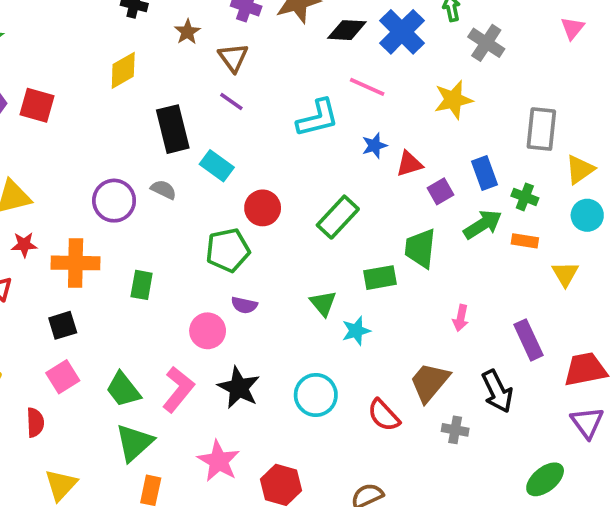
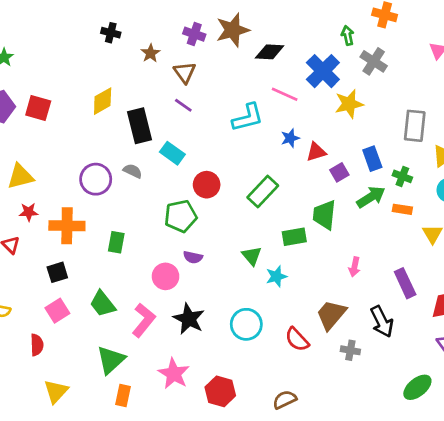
blue cross: (402, 32) -> (323, 71), moved
yellow diamond: (123, 70) -> (103, 101), moved
green trapezoid: (123, 389) -> (103, 304), moved

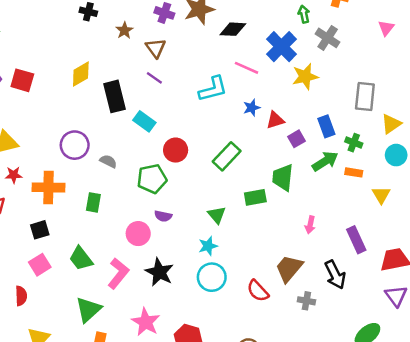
gray semicircle: (133, 171) -> (108, 161), moved
cyan star: (276, 276) -> (208, 246), moved

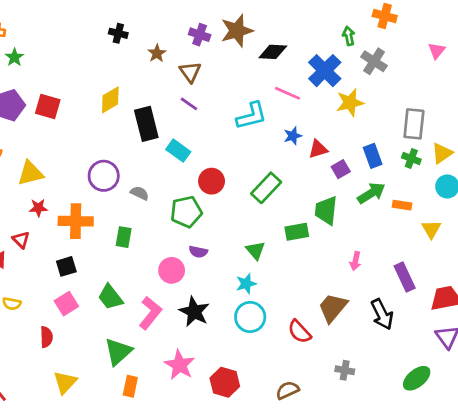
green cross: (354, 143) -> (411, 159), moved
gray cross: (306, 301) -> (345, 370), moved

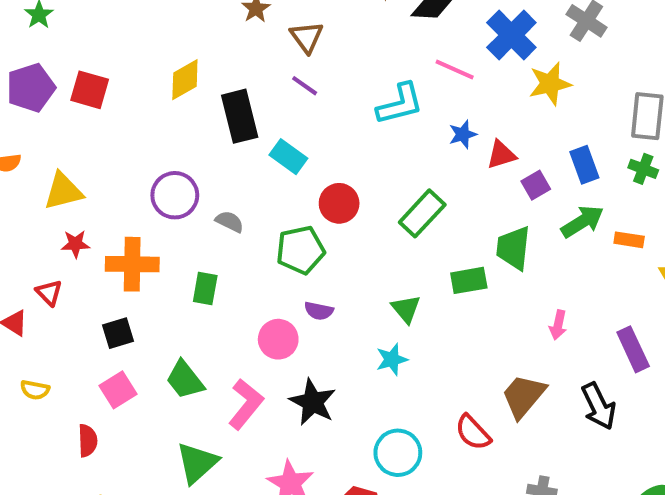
cyan circle: (250, 317) -> (398, 453), moved

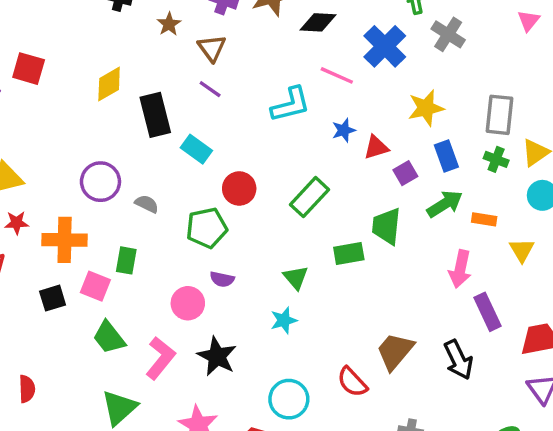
yellow star: (550, 84) -> (426, 108), moved
red square: (90, 90) -> (29, 69), moved
pink arrow: (558, 325) -> (460, 269), moved, size x1.5
pink square: (118, 390) -> (95, 286), moved, turned -36

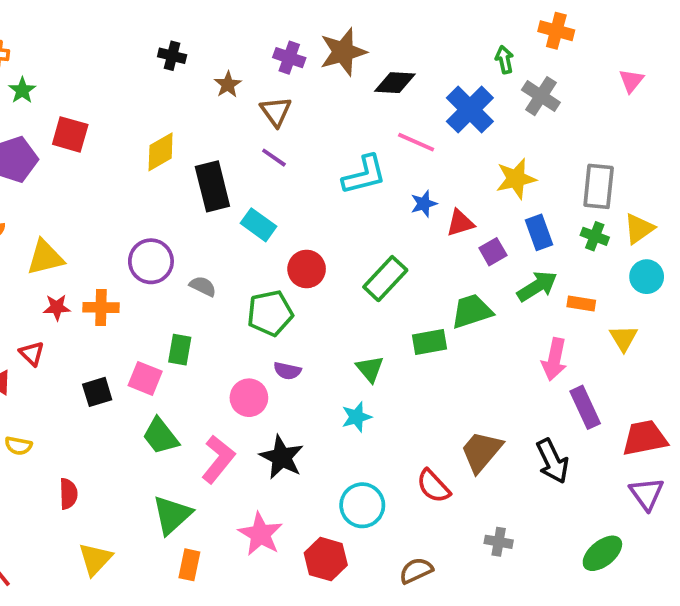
green trapezoid: (386, 226) -> (472, 311), turned 66
orange cross: (65, 240) -> (101, 307), moved, size x0.7

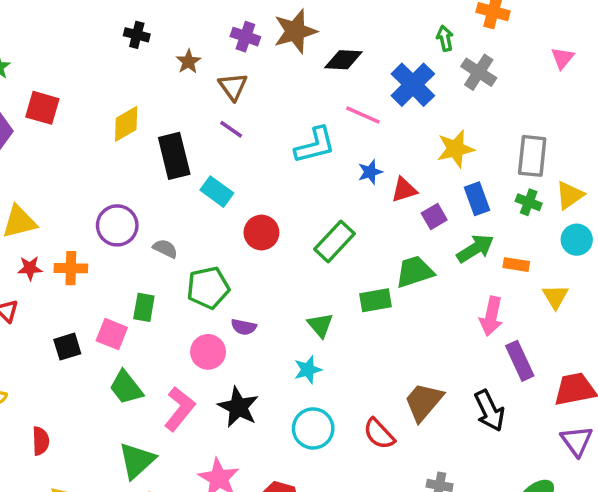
green pentagon: (270, 313) -> (208, 288), moved
cyan circle: (362, 505) -> (313, 428), moved

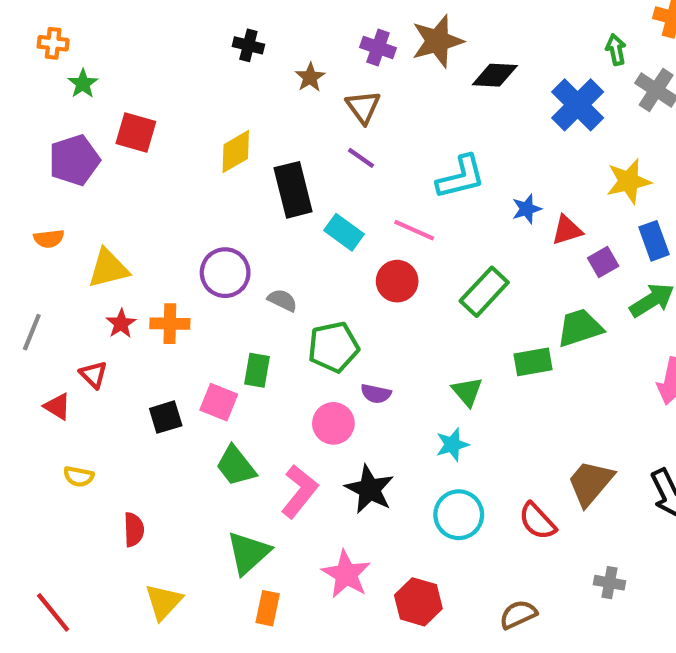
pink line: (363, 115) -> (414, 230), moved
red star: (30, 268) -> (121, 324), turned -30

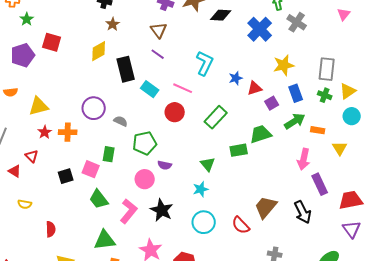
brown star: (310, 77) -> (113, 24), moved
cyan L-shape: (461, 177) -> (205, 63), turned -50
green triangle: (248, 553) -> (105, 240), turned 35

